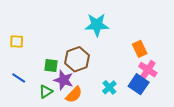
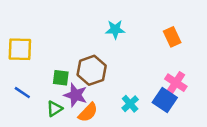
cyan star: (97, 25) -> (115, 29), size x0.7
yellow square: (17, 42) -> (20, 49), size x1.5
orange rectangle: (140, 49) -> (172, 37), moved

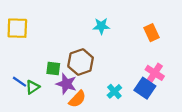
yellow square: (20, 49) -> (17, 28), moved
green triangle: (55, 109) -> (33, 87), moved

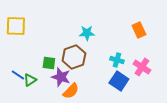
cyan star: (101, 26) -> (87, 33), moved
blue square: (145, 88) -> (119, 81), moved
cyan cross: (114, 91) -> (117, 60), moved, turned -32

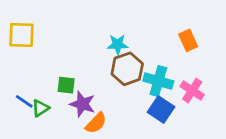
brown hexagon: (74, 57) -> (127, 69), moved
cyan cross: (117, 60) -> (158, 81), size x1.5

